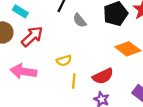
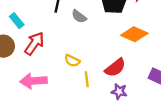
cyan rectangle: (20, 11) -> (17, 21), turned 32
yellow semicircle: (64, 61) -> (72, 61), turned 56

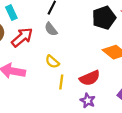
gray semicircle: (79, 16) -> (51, 29), moved

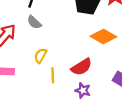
yellow semicircle: (52, 62) -> (40, 56), turned 88

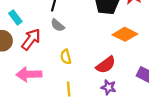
yellow semicircle: (40, 56) -> (66, 57), turned -40
yellow line: (53, 75) -> (69, 89), moved

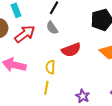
yellow semicircle: (66, 57) -> (50, 67), moved
red semicircle: (106, 65) -> (71, 50), moved

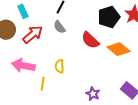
red semicircle: (71, 50) -> (90, 40), moved, turned 66
yellow line: (46, 88) -> (43, 84), moved

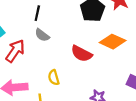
red semicircle: (90, 40) -> (82, 54), moved

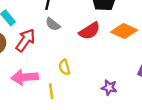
red semicircle: (82, 54) -> (90, 31), moved, turned -60

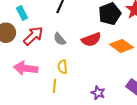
gray semicircle: (53, 24) -> (60, 39), moved
yellow line: (51, 91) -> (55, 86), moved

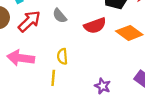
gray semicircle: (60, 39) -> (60, 16), moved

